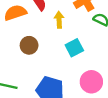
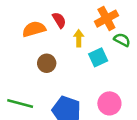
cyan square: (74, 48) -> (98, 57), moved

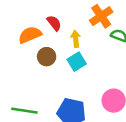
cyan square: (98, 57) -> (77, 62), moved
brown circle: (47, 63) -> (47, 57), moved

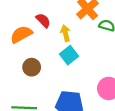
brown circle: (47, 57) -> (32, 67), moved

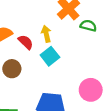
red semicircle: (43, 20) -> (26, 42), moved

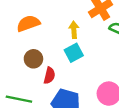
red semicircle: (26, 42) -> (49, 75), moved, turned 49

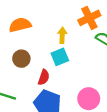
red semicircle: (49, 75) -> (44, 77), moved

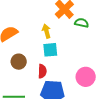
cyan square: (60, 57) -> (50, 50), turned 35

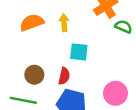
yellow arrow: (46, 31) -> (64, 23), moved
brown circle: (19, 62) -> (34, 75), moved

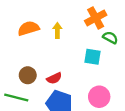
cyan square: (79, 52) -> (92, 57), moved
red semicircle: (64, 76) -> (54, 78), turned 48

